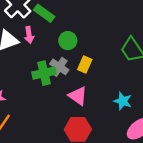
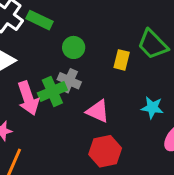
pink arrow: (29, 35) -> (28, 98), moved, size x1.6
yellow rectangle: (85, 65) -> (122, 60), moved

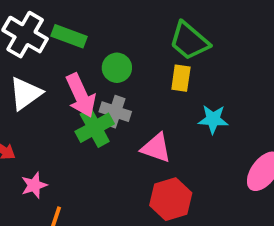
green trapezoid: (153, 44) -> (189, 41), moved
pink arrow: (28, 98) -> (81, 95), moved
cyan star: (152, 108) -> (213, 119), moved

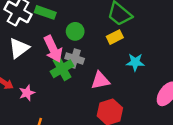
yellow rectangle: (181, 78) -> (115, 37), turned 56
pink triangle: (156, 148) -> (100, 80), turned -30
pink star: (34, 185) -> (27, 93), moved

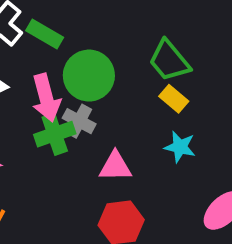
green circle: (75, 31) -> (89, 76), size x1.6
yellow rectangle: (115, 37) -> (174, 99), moved, turned 56

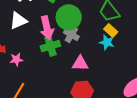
gray cross: (79, 121) -> (71, 35), moved
cyan star: (180, 147) -> (107, 42), moved

